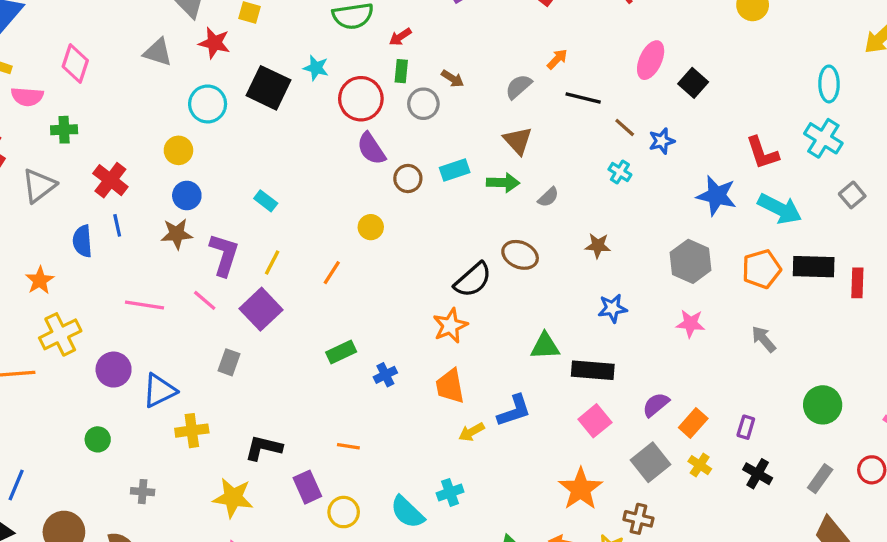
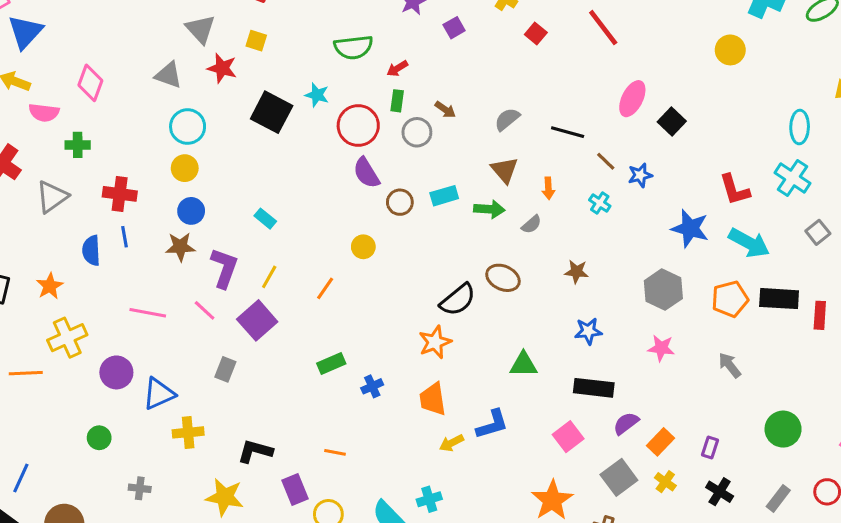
orange arrow: (557, 59) -> (548, 188), moved, turned 130
cyan circle: (208, 104) -> (188, 127), moved
red cross: (110, 180) -> (120, 194), turned -32
black rectangle: (593, 370) -> (594, 388), moved

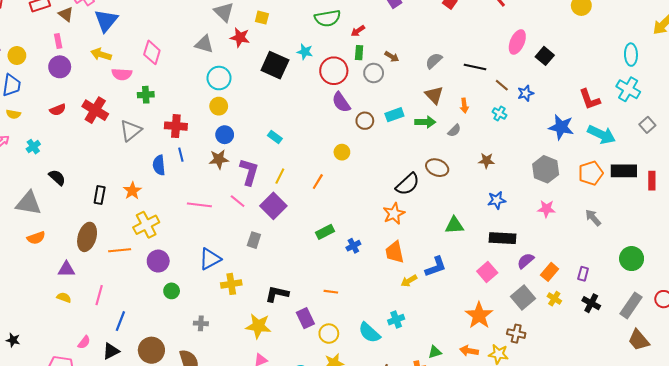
purple circle: (116, 372) -> (158, 261), moved
gray rectangle: (778, 498) -> (631, 305), size x1.4

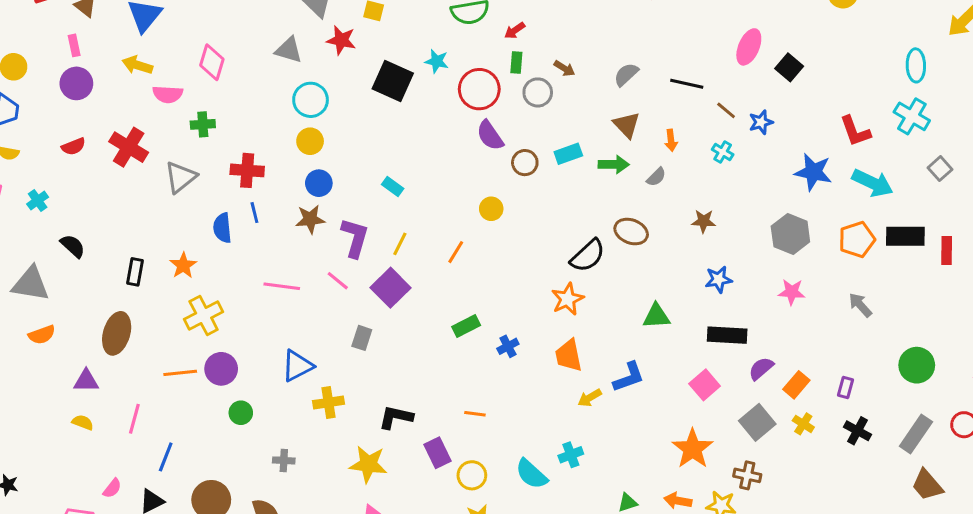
orange line: (120, 250) -> (180, 373), moved

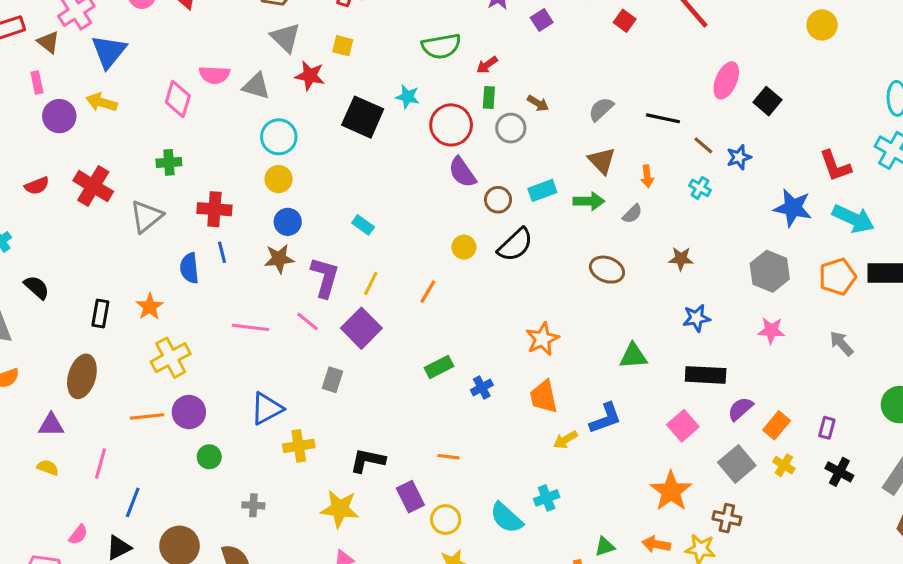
purple circle: (76, 83) -> (59, 116), moved
pink semicircle: (168, 94) -> (214, 75), moved
black semicircle: (588, 256) -> (515, 245), moved

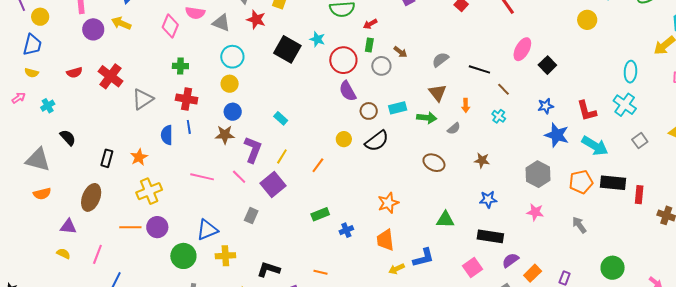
blue star: (739, 157) -> (546, 106), moved
green cross: (169, 162) -> (180, 66), moved
green circle: (209, 457) -> (183, 256), moved, size x1.6

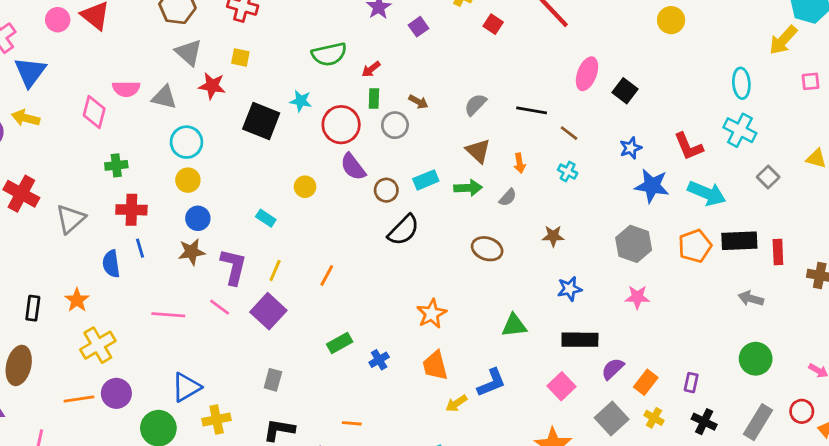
yellow circle: (344, 139) -> (305, 187), moved
gray rectangle: (251, 216) -> (273, 380), moved
gray arrow: (579, 225) -> (751, 299), moved, turned -30

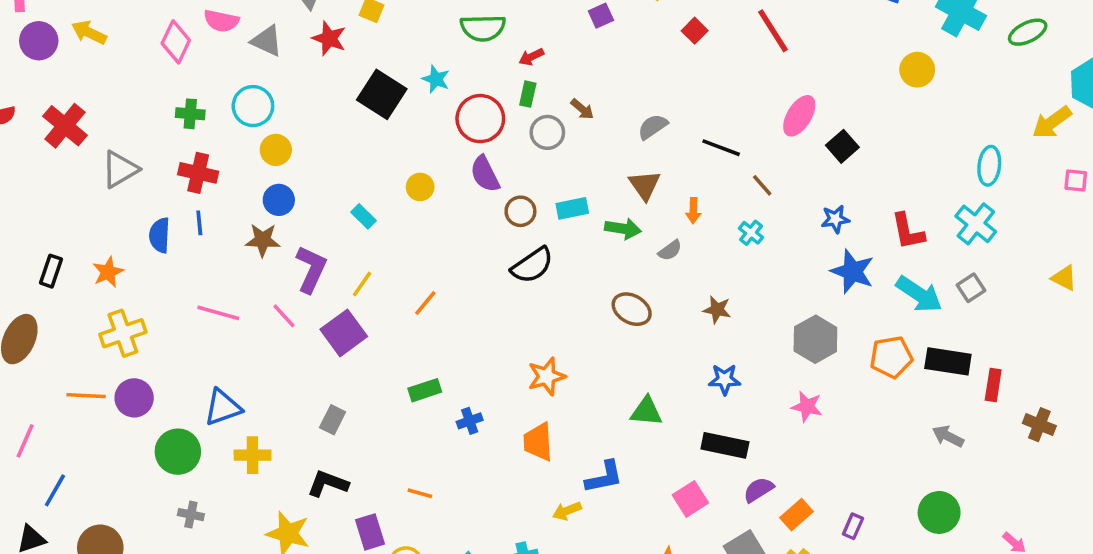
cyan circle: (186, 142) -> (253, 106), moved
gray square: (768, 177) -> (971, 288), moved
yellow arrow: (456, 403) -> (567, 511), moved

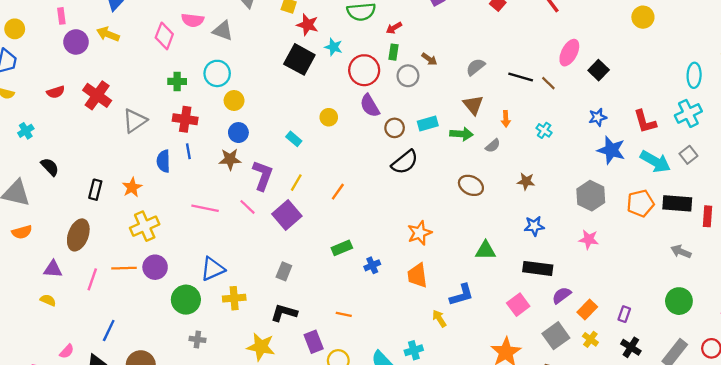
red star: (329, 38) -> (308, 25), moved
brown line: (762, 185) -> (548, 83), moved
cyan cross: (976, 224) -> (688, 113), turned 30
pink line: (25, 441) -> (92, 279), moved
yellow arrow: (567, 511) -> (439, 318), turned 84

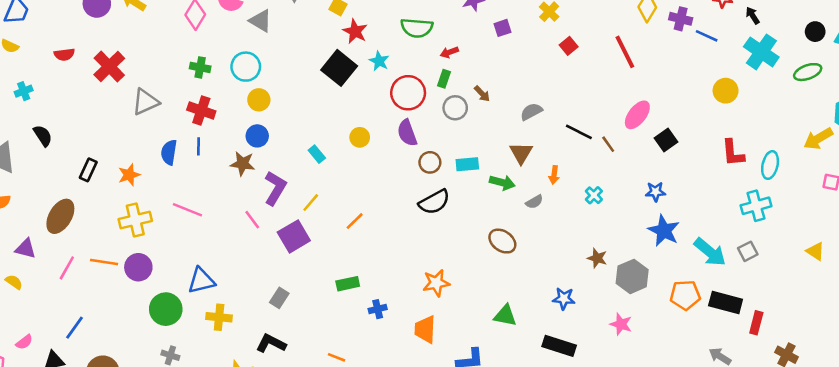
red L-shape: (645, 122) -> (733, 153), moved
brown star: (526, 181) -> (597, 258), moved
pink line: (205, 208) -> (187, 210), moved

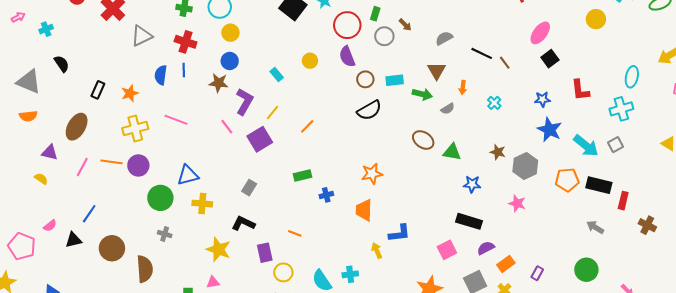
pink ellipse: (637, 115) -> (540, 33), moved
red L-shape: (733, 153) -> (580, 90), moved
green triangle: (505, 316) -> (452, 152), moved

